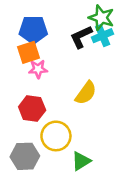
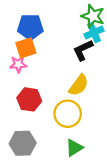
black L-shape: (81, 37) -> (83, 50), moved
pink star: (38, 69) -> (18, 64), moved
yellow circle: (56, 136) -> (68, 114), moved

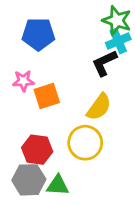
orange square: (26, 48) -> (47, 96), moved
red hexagon: (29, 99) -> (37, 150), moved
green triangle: (74, 148) -> (58, 185), moved, turned 36

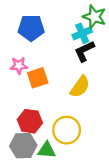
cyan cross: (118, 41) -> (82, 33), moved
yellow circle: (85, 143) -> (67, 130), moved

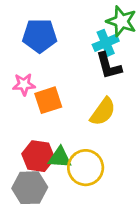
black L-shape: (84, 51) -> (109, 66), turned -80
green triangle: (47, 150) -> (60, 158), moved

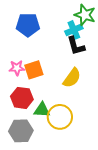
pink star: (24, 84) -> (17, 68), moved
red hexagon: (38, 156) -> (22, 98), moved

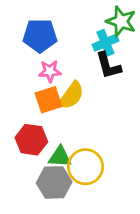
pink star: (17, 68) -> (50, 71), moved
yellow semicircle: (72, 78) -> (71, 95), moved
gray hexagon: (21, 131) -> (54, 182), moved

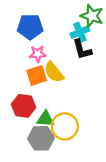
yellow semicircle: (71, 95) -> (54, 72), turned 105

